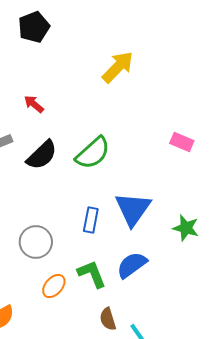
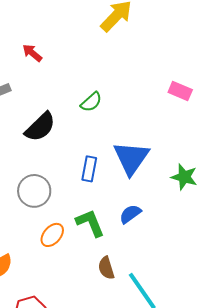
green semicircle: (93, 153) -> (91, 102), size x0.6
black semicircle: (42, 155) -> (40, 127), moved
blue semicircle: (132, 265) -> (130, 214), size x0.7

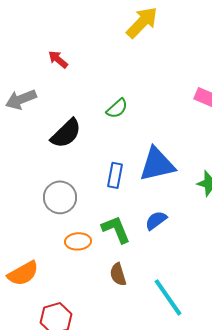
blue triangle: (131, 158) -> (157, 164), turned 42
orange ellipse: (52, 235) -> (78, 241), turned 45
brown semicircle: (106, 268) -> (118, 274), moved

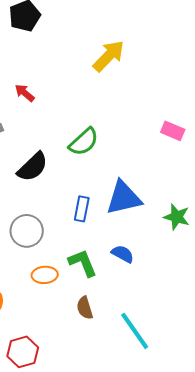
green semicircle: (117, 108) -> (84, 142), size x1.4
blue semicircle: (156, 220) -> (123, 254), turned 65

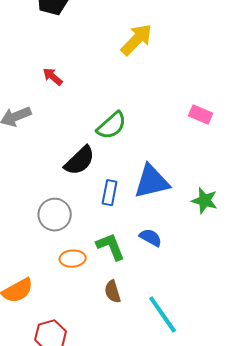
black semicircle: (33, 167) -> (80, 161), moved

